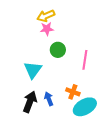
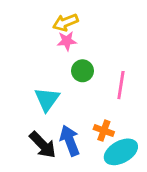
blue arrow: (49, 99) -> (70, 141), size x1.5
black arrow: (30, 102) -> (43, 145), turned 115

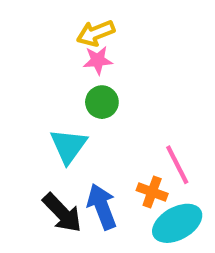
green circle: (83, 71) -> (102, 102), moved
pink line: (121, 85) -> (177, 165), moved, turned -36

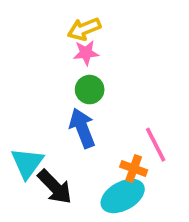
cyan triangle: (68, 146) -> (27, 163), moved
blue arrow: (102, 207) -> (82, 128), moved
cyan ellipse: (177, 223) -> (123, 196), moved

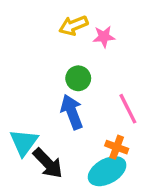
pink star: (86, 53) -> (104, 37), moved
pink line: (156, 145) -> (128, 109), moved

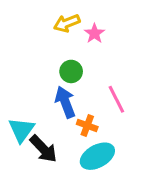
pink star: (104, 37) -> (94, 33), turned -30
orange cross: (117, 147) -> (87, 125), moved

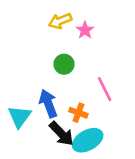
blue arrow: (65, 102) -> (48, 104), moved
black arrow: (43, 149) -> (61, 134), moved

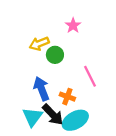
yellow arrow: (60, 21) -> (39, 44), moved
cyan triangle: (19, 117) -> (32, 117), moved

